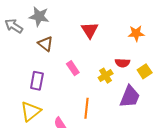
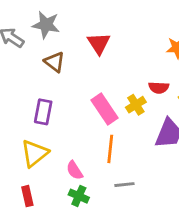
red triangle: (90, 30) -> (99, 43), moved
pink rectangle: (73, 68) -> (104, 109), moved, size x1.5

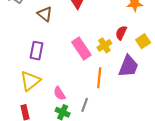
red semicircle: (159, 88) -> (121, 33), turned 112
orange line: (110, 149) -> (99, 78), moved
gray line: (124, 185) -> (85, 105), moved, turned -64

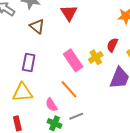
orange line: (99, 78) -> (69, 89), moved, turned -48
yellow triangle: (30, 81) -> (22, 92), turned 35
gray line: (85, 105) -> (76, 116), turned 48

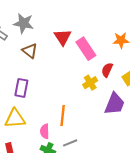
pink rectangle: (73, 60) -> (86, 49), moved
orange line: (69, 89) -> (63, 115), turned 48
pink semicircle: (51, 105) -> (45, 131), turned 32

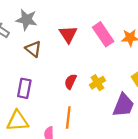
pink rectangle: (86, 49) -> (103, 34), moved
red semicircle: (107, 70) -> (70, 82), moved

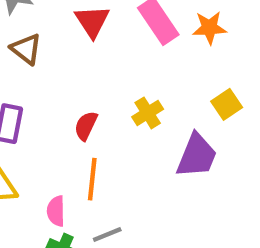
red semicircle: (70, 82) -> (86, 126), moved

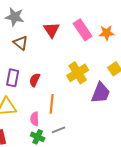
yellow cross: (148, 113) -> (78, 73), size x1.5
red semicircle: (86, 126) -> (35, 80), moved

